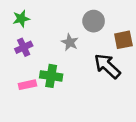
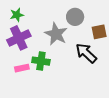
gray star: (70, 42) -> (56, 34), size x1.6
purple cross: (24, 47) -> (19, 38), size x1.6

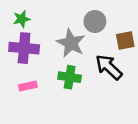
purple cross: (19, 38) -> (24, 48), turned 30
green cross: (41, 61) -> (70, 77), moved

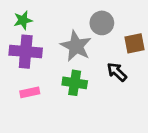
black arrow: (109, 67) -> (117, 72), size x0.7

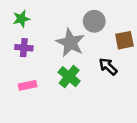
purple cross: (26, 52) -> (24, 48), size x0.6
green cross: (75, 83) -> (69, 77), turned 30

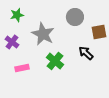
gray star: (70, 43) -> (43, 34), moved
purple cross: (24, 48) -> (12, 42), moved, turned 32

